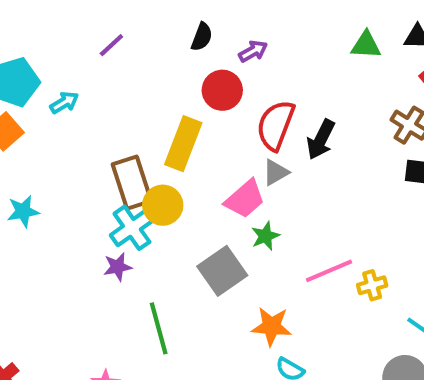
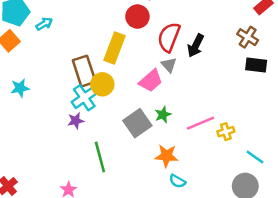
gray triangle: (276, 172) -> (169, 65), turned -42
green star: (265, 236) -> (163, 115), moved

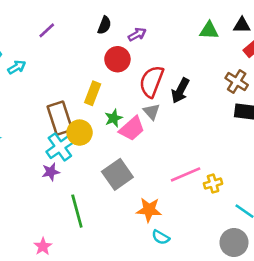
yellow rectangle: (114, 48) -> (93, 93), size x0.7
green star: (163, 115) -> (114, 118), moved

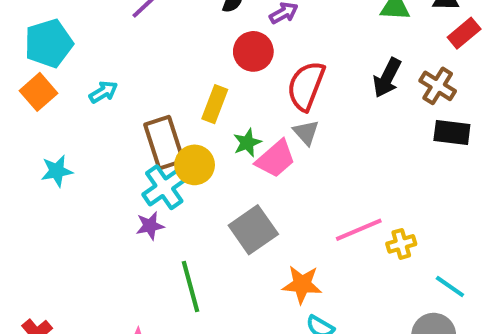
cyan arrow: (17, 67) -> (103, 92), moved
black arrow: (180, 91) -> (387, 78), moved

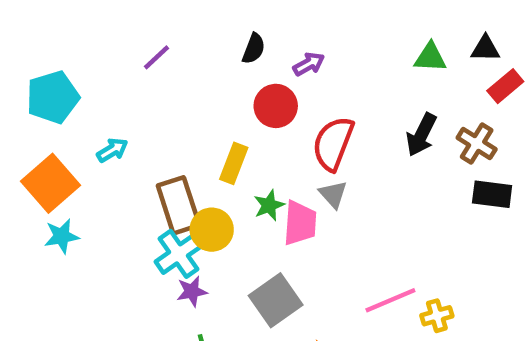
orange square: (38, 92) -> (51, 183), moved, size x1.4
pink trapezoid: (276, 159) -> (300, 223), turned -45
purple star: (150, 226) -> (192, 291), moved

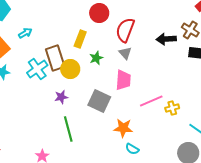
black arrow: (421, 135) -> (166, 39), moved, turned 60
pink trapezoid: (300, 223) -> (123, 80), moved
cyan cross: (179, 254) -> (37, 69), moved
gray square: (276, 300) -> (99, 101), turned -30

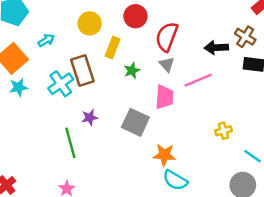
yellow circle: (70, 69) -> (90, 23), moved
pink line: (151, 101) -> (198, 80), moved
green line: (68, 129) -> (70, 143), moved
cyan semicircle: (132, 149) -> (175, 180), size x1.5

